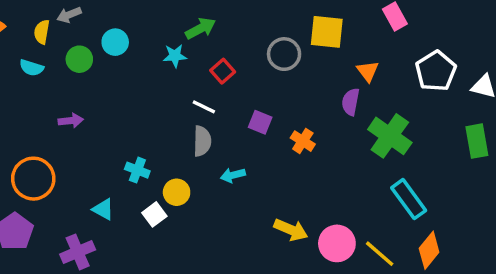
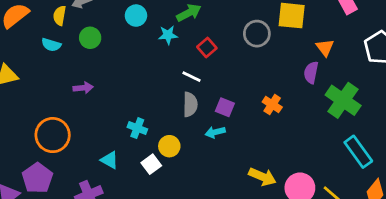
cyan circle: (115, 42) -> (136, 16), moved
purple square: (260, 122) -> (225, 107), moved

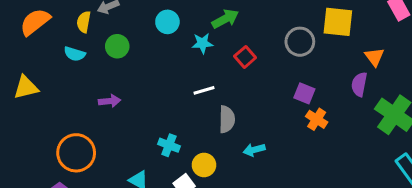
white line: (192, 77) -> (204, 90), moved, turned -42
purple square: (225, 107) -> (304, 93), moved

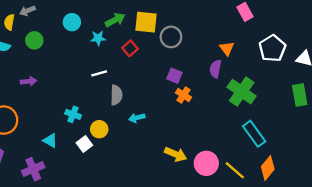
yellow square: (338, 22) -> (146, 22), moved

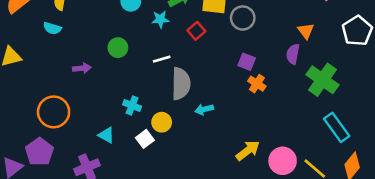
green circle: (34, 40) -> (118, 48), moved
gray semicircle: (116, 95) -> (181, 84), size x1.4
yellow arrow: (176, 154) -> (248, 151), turned -60

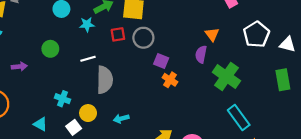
gray circle: (243, 18) -> (143, 38), moved
red square: (196, 31) -> (118, 34), turned 32
cyan arrow: (204, 109) -> (121, 119), moved

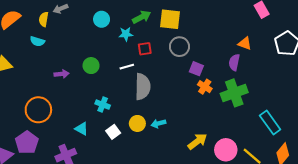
red square: (118, 34) -> (145, 49), moved
orange triangle: (212, 34) -> (245, 43), turned -32
green circle: (50, 49) -> (91, 66), moved
green cross: (226, 77) -> (234, 93), moved, turned 35
yellow circle: (88, 113) -> (137, 123), moved

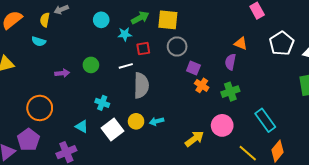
green cross: (234, 93) -> (230, 92), size x0.7
white square: (113, 132) -> (112, 130), size x1.5
pink circle: (226, 150) -> (222, 125), moved

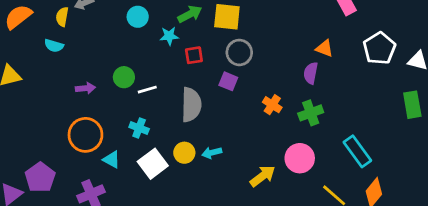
white line: (126, 66) -> (147, 90), moved
purple square: (193, 68) -> (228, 81), moved
orange circle: (40, 108) -> (85, 135), moved

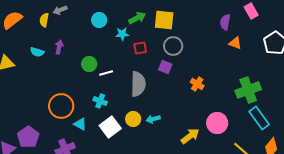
cyan semicircle: (54, 46) -> (37, 52), moved
purple semicircle: (311, 73) -> (225, 22), moved
purple arrow: (85, 88) -> (59, 47), moved, turned -72
green cross: (311, 113) -> (248, 90), moved, size x1.4

